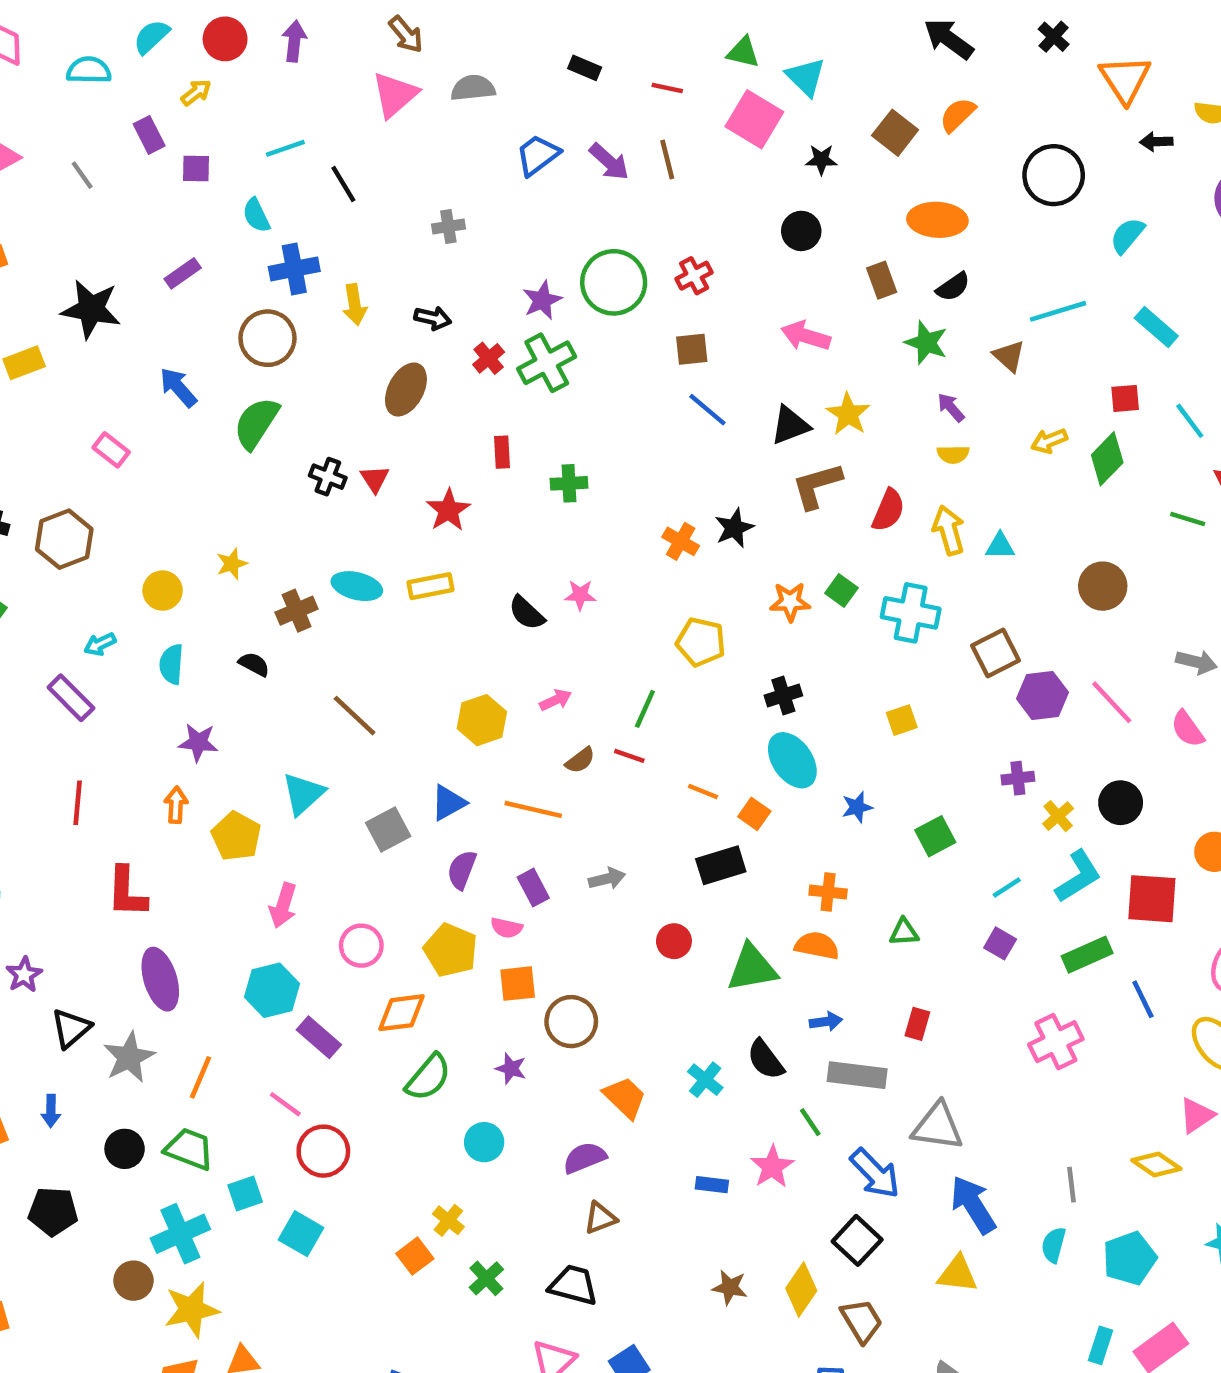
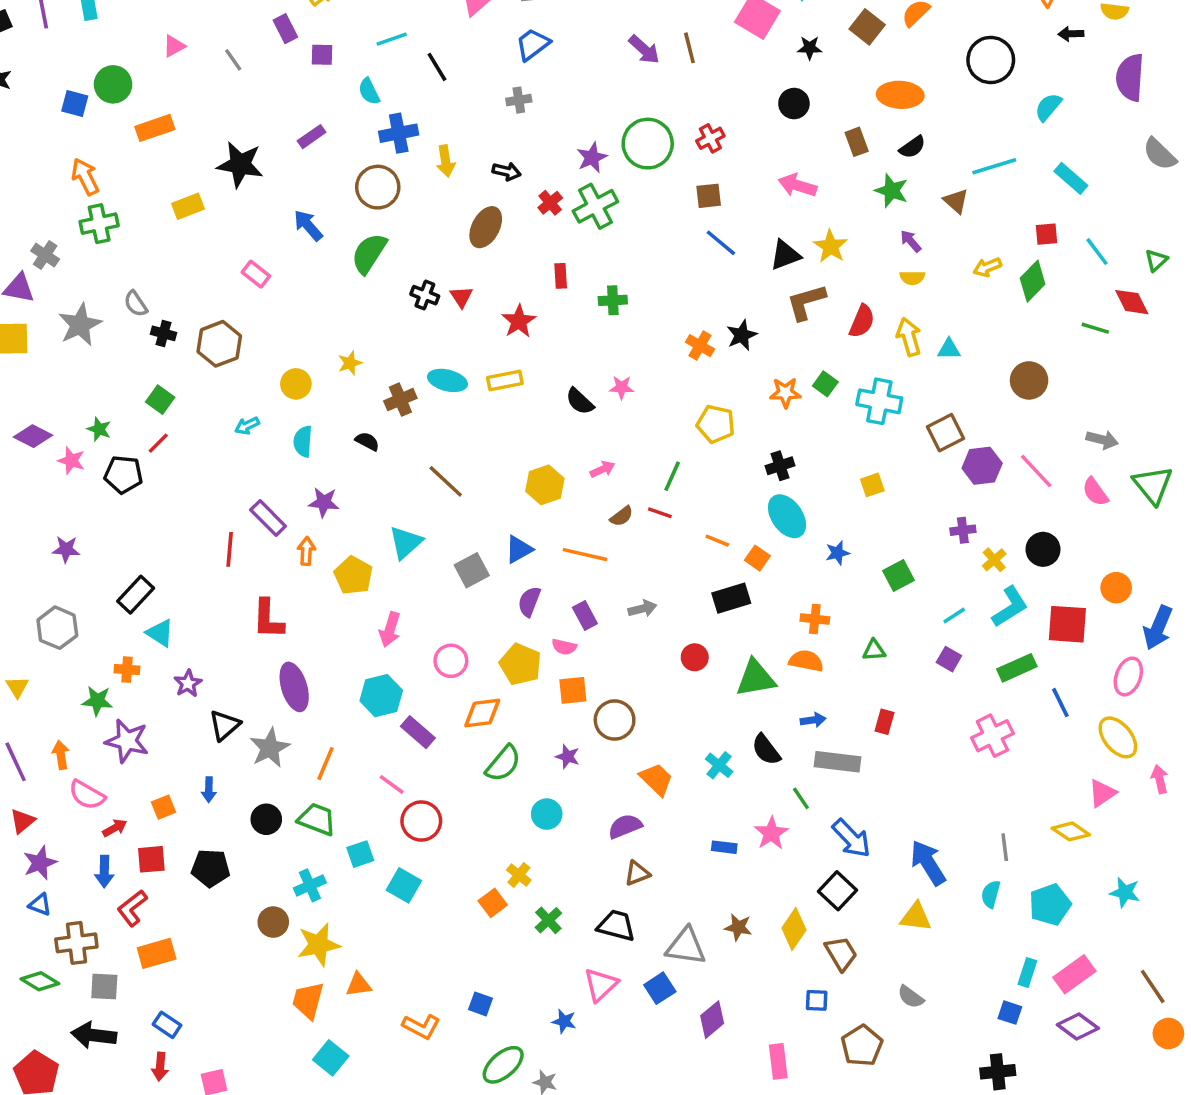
blue trapezoid: (538, 155) -> (533, 44), moved
purple rectangle: (71, 698) -> (268, 518), moved
gray triangle: (937, 1127) -> (686, 946), moved
cyan cross: (180, 1234) -> (310, 885), size x0.7

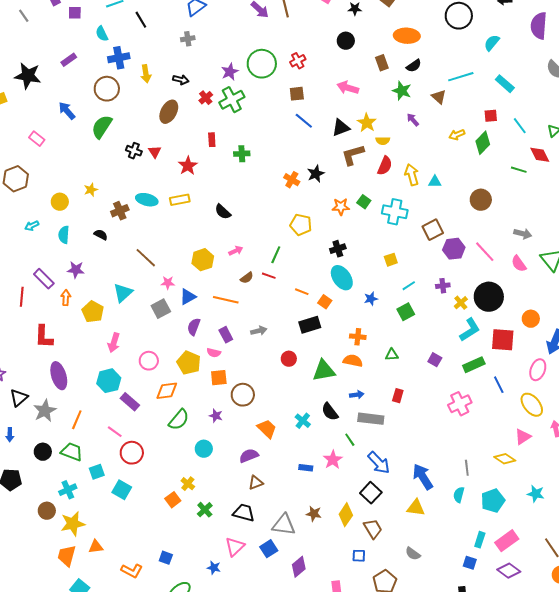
yellow semicircle: (912, 278) -> (383, 141), moved
pink star: (622, 387) -> (168, 283), moved
black circle: (1043, 549) -> (489, 297), size x1.5
cyan line: (954, 616) -> (409, 286), moved

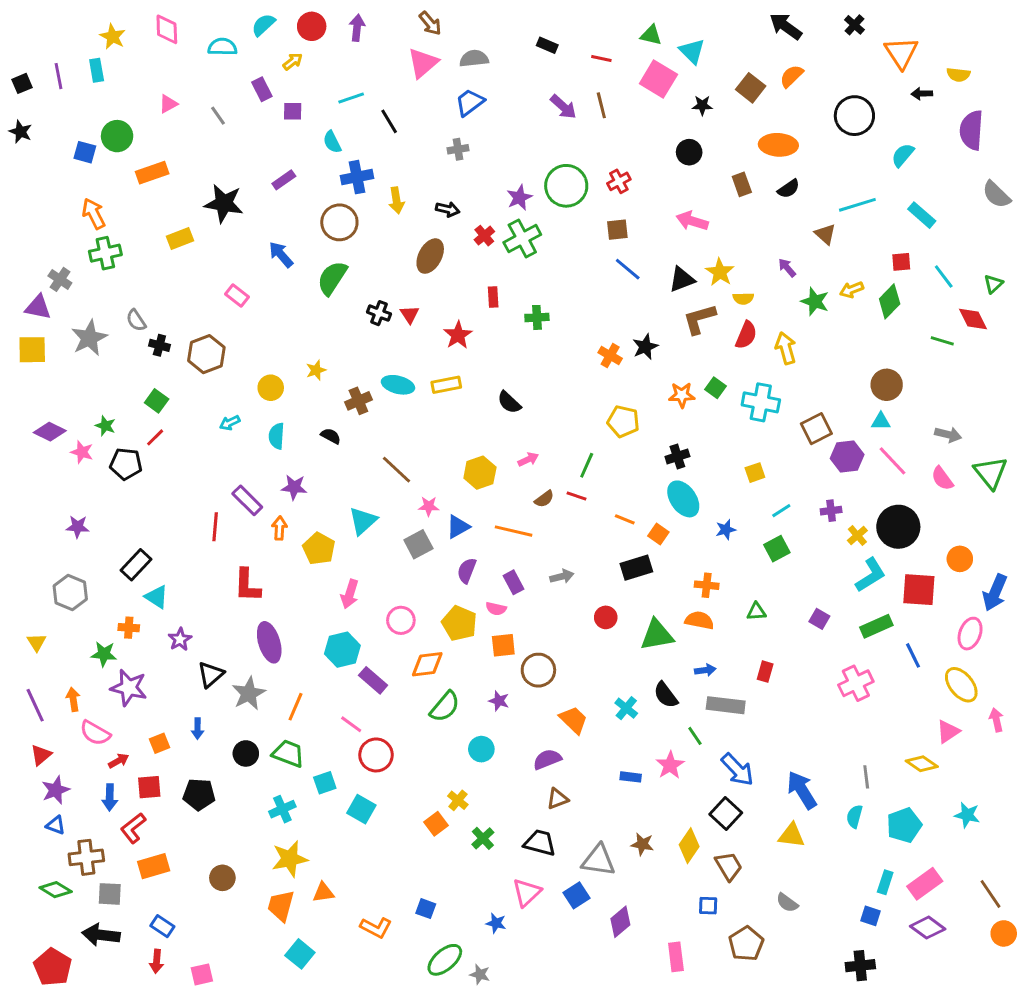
green star: (402, 91) -> (815, 301), moved
cyan triangle: (435, 182) -> (881, 421), moved
brown circle: (47, 511) -> (222, 878), moved

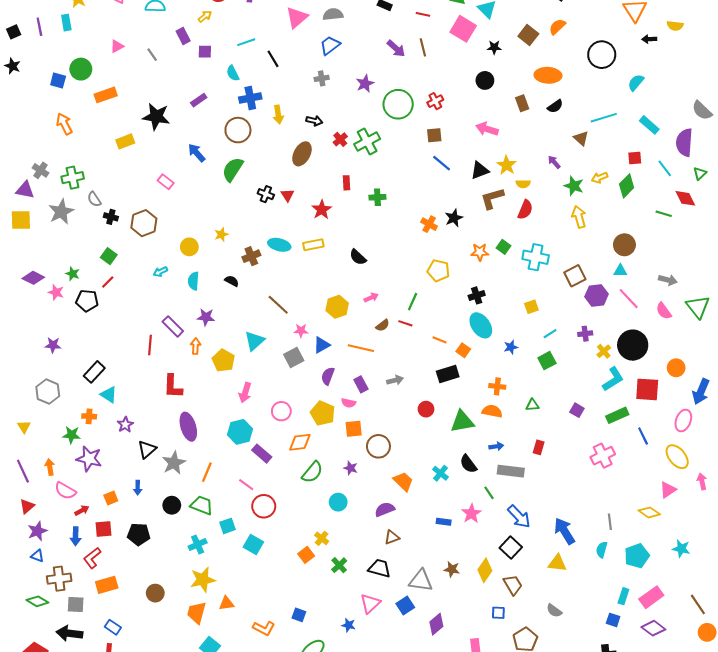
purple semicircle: (972, 130) -> (684, 142), moved
purple star: (519, 198) -> (365, 84), moved
green cross: (105, 253) -> (73, 178), moved
yellow arrow: (786, 348) -> (579, 217), moved

